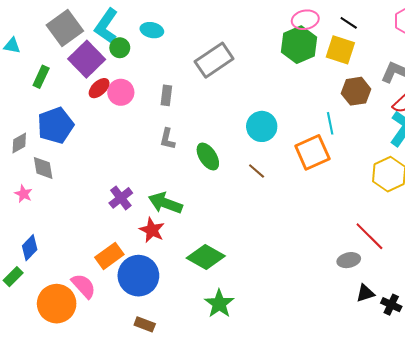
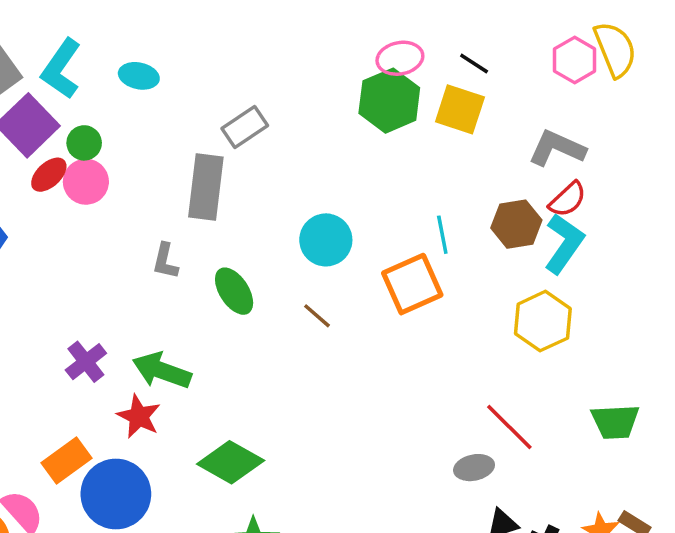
green circle: (120, 48) -> (84, 143), moved
gray rectangle: (214, 60) -> (245, 127), size x0.7
brown hexagon: (356, 91) -> (516, 224), moved
gray rectangle: (166, 95) -> (206, 187), moved, size x1.8

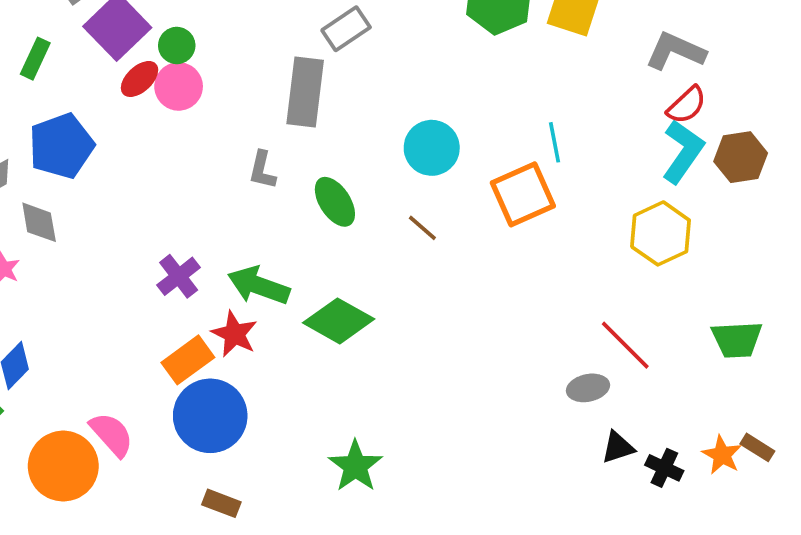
brown hexagon: (516, 224) -> (741, 157), moved
orange rectangle: (66, 460) -> (188, 360), moved
green diamond: (231, 462) -> (339, 321), moved

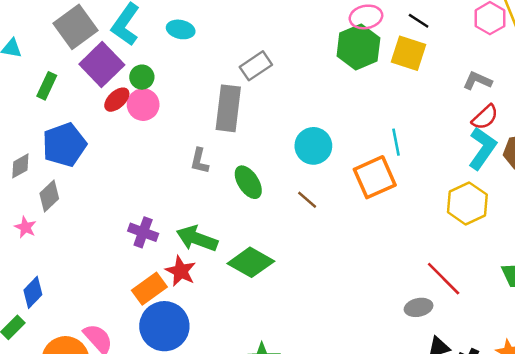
gray L-shape: (675, 51) -> (477, 81), size x0.7
gray diamond: (39, 222) -> (49, 196), turned 56
purple cross: (179, 276) -> (143, 232), turned -32

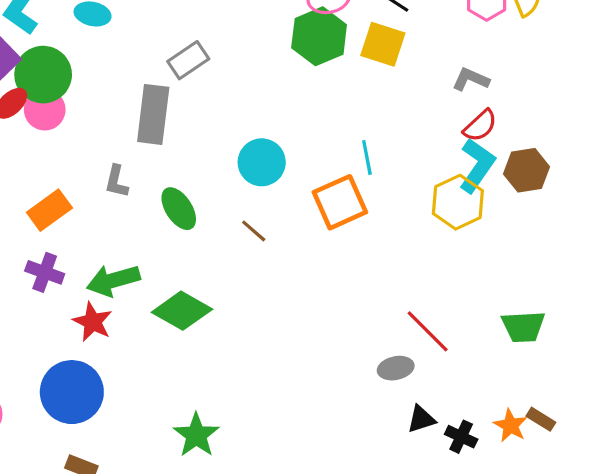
green circle: (142, 77) -> (43, 75), size x1.8
yellow hexagon: (467, 203) -> (458, 202), moved
green arrow: (197, 239) -> (113, 280), turned -36
orange rectangle: (149, 289) -> (49, 210), moved

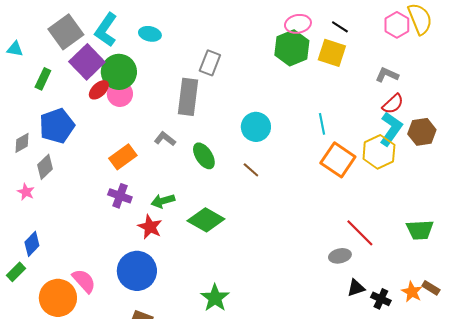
gray rectangle: (188, 60) -> (210, 63), turned -35
gray L-shape: (116, 181) -> (165, 139), turned 115
orange square: (340, 202) -> (338, 160), moved, turned -32
green arrow: (113, 280) -> (163, 201), size x0.7

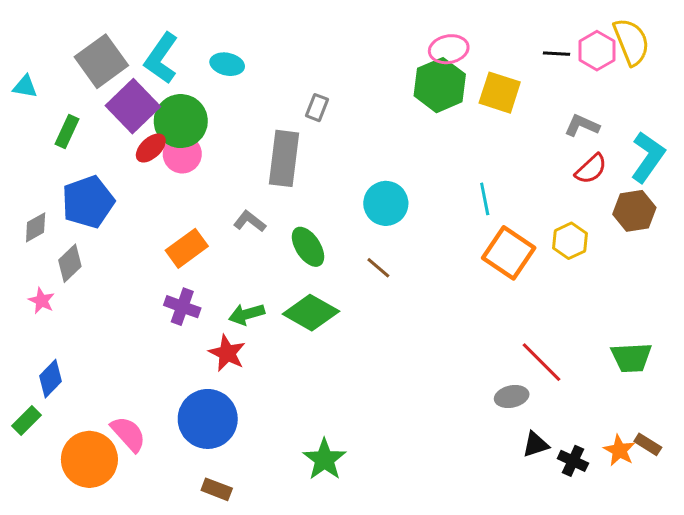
black line: (340, 27) -> (557, 54), moved, turned -30
gray rectangle: (210, 63) -> (317, 108), size x0.7
cyan L-shape: (391, 129) -> (648, 157), moved
yellow hexagon: (379, 152) -> (570, 241), size x0.7
green diamond: (206, 220) -> (311, 313), moved

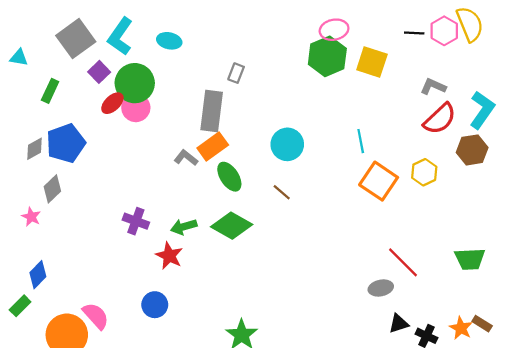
purple square: (133, 106) -> (99, 72), size x0.6
red semicircle: (591, 169) -> (440, 119), size x1.4
gray diamond: (36, 227) -> (35, 149), moved
orange rectangle: (187, 248) -> (213, 147), moved
blue circle: (208, 419) -> (155, 305), size x0.6

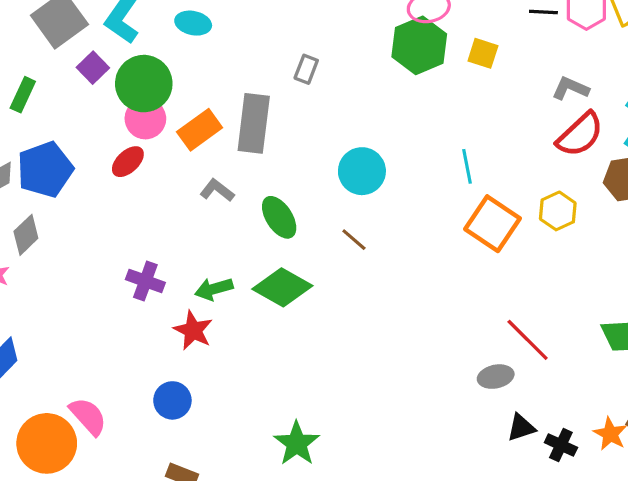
yellow square: (372, 62) -> (483, 53), size x0.7
gray rectangle: (236, 73) -> (306, 69), moved
red ellipse: (112, 103) -> (128, 162), moved
orange rectangle: (213, 147) -> (200, 130), moved

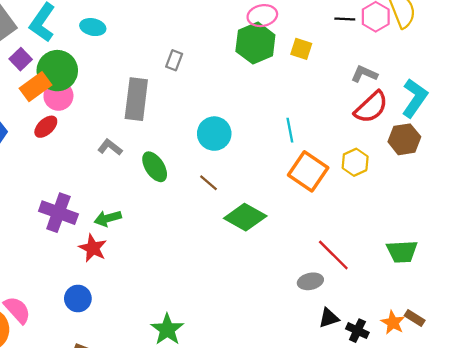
orange rectangle: (200, 130) -> (36, 87), moved
purple cross: (145, 281) -> (58, 213), size x1.4
green diamond: (282, 287) -> (245, 217), moved

